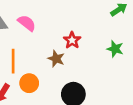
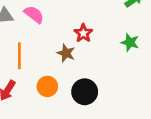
orange circle: (29, 83) -> (47, 86), moved

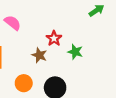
green star: (130, 42) -> (75, 52), moved

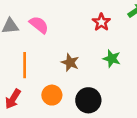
red star: (54, 38) -> (101, 22), moved

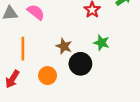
black circle: (88, 100) -> (80, 64), moved

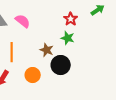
green star: (102, 43) -> (68, 38), moved

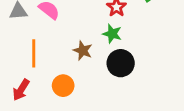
black circle: (61, 65) -> (121, 63), moved

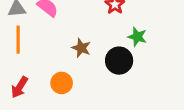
green star: (112, 34) -> (137, 37), moved
orange line: (34, 53) -> (18, 40), moved

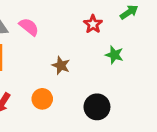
black circle: (119, 61) -> (97, 107), moved

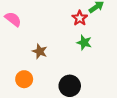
red star: (93, 24) -> (80, 18), moved

